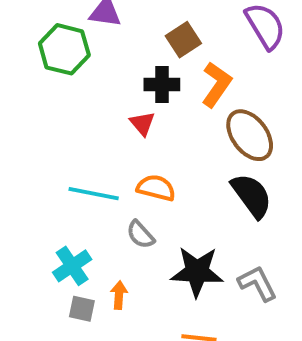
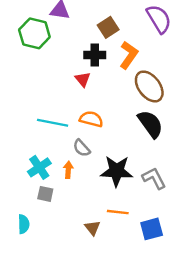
orange arrow: (119, 295) -> (68, 170), moved

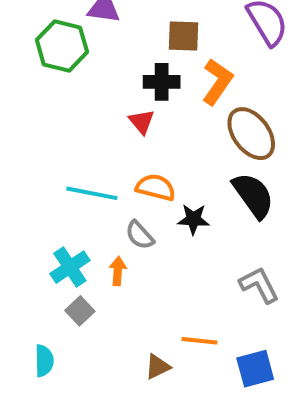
brown square: (108, 27) -> (183, 36), turned 35
black star: (117, 171) -> (193, 219), moved, size x0.6
gray square: (45, 194) -> (80, 311), turned 35
brown triangle: (92, 228) -> (158, 367), turned 42

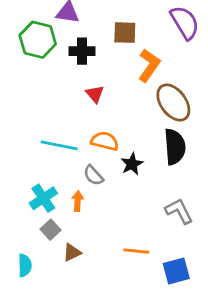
black cross: (162, 82) -> (82, 51), moved
black semicircle: (253, 195) -> (175, 147), turned 32
black star: (193, 219) -> (132, 164), turned -30
brown triangle: (158, 367) -> (72, 252), moved

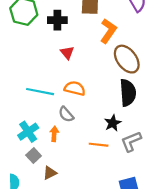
black star: (132, 164) -> (113, 123), moved
gray L-shape: (179, 211) -> (131, 141), turned -85
orange line: (136, 251) -> (99, 145), moved

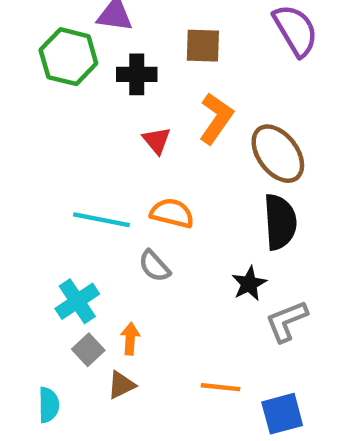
orange L-shape: (108, 31) -> (216, 118), moved
orange arrow: (54, 134) -> (130, 339), moved
orange line: (99, 145) -> (221, 387), moved

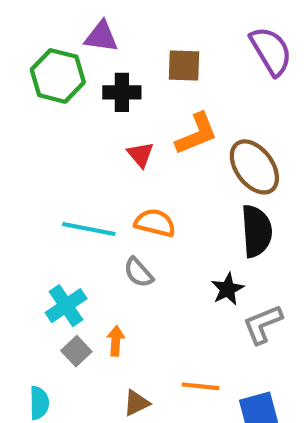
orange L-shape: (216, 118) -> (196, 134), turned 33
brown triangle: (121, 385) -> (136, 403), moved

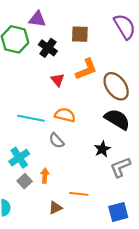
black cross: (122, 92) -> (48, 48), turned 36
black semicircle: (256, 231) -> (117, 119), turned -55
orange line: (201, 386) -> (79, 194), moved

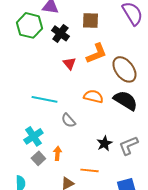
orange semicircle: (65, 115) -> (93, 96), moved
black star: (102, 149) -> (104, 143), moved

